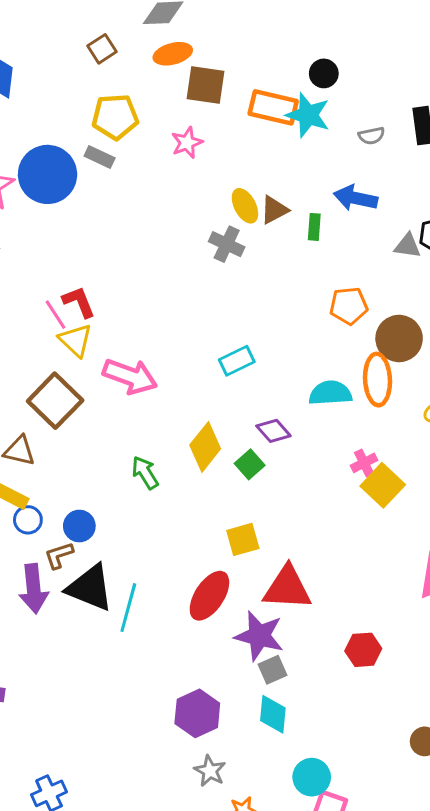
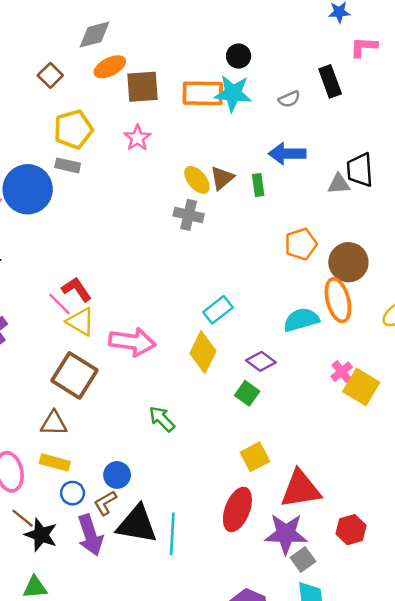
yellow diamond: (205, 447) -> (203, 352), moved
blue circle: (28, 520) -> (73, 493), moved
red hexagon: (363, 650) -> (351, 530), moved

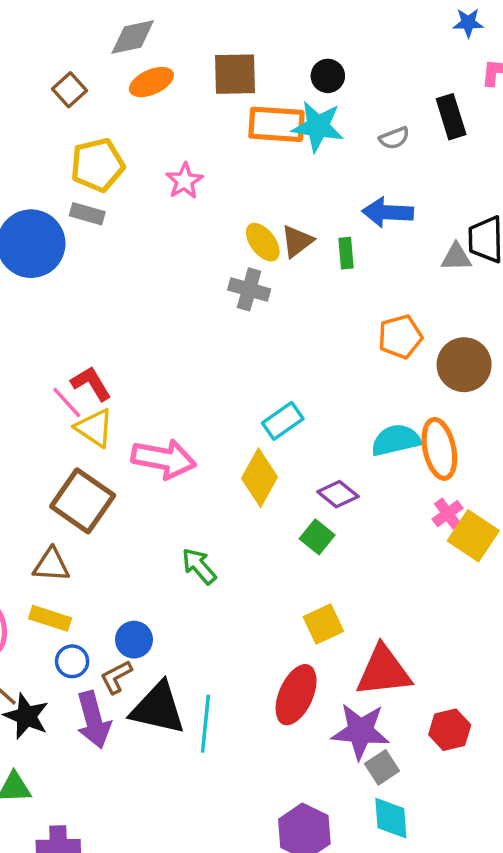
brown square: (143, 87) -> (235, 74), moved
orange ellipse: (338, 300) -> (439, 449), moved

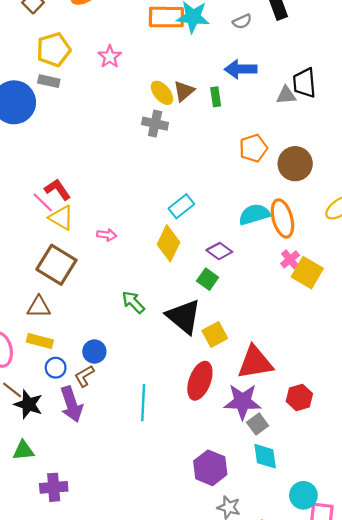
pink arrow: (164, 459) -> (107, 235), size x0.5
black triangle: (158, 708) -> (184, 317), moved, turned 30

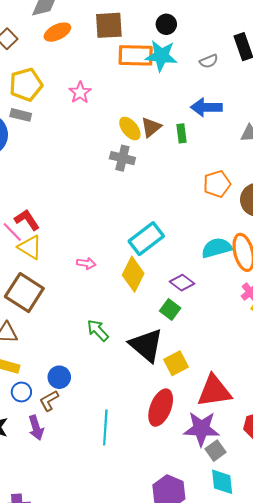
cyan rectangle: (181, 206) -> (146, 239), size x1.4
pink arrow: (107, 235) -> (86, 263), moved
purple arrow: (71, 404) -> (36, 428), size x0.7

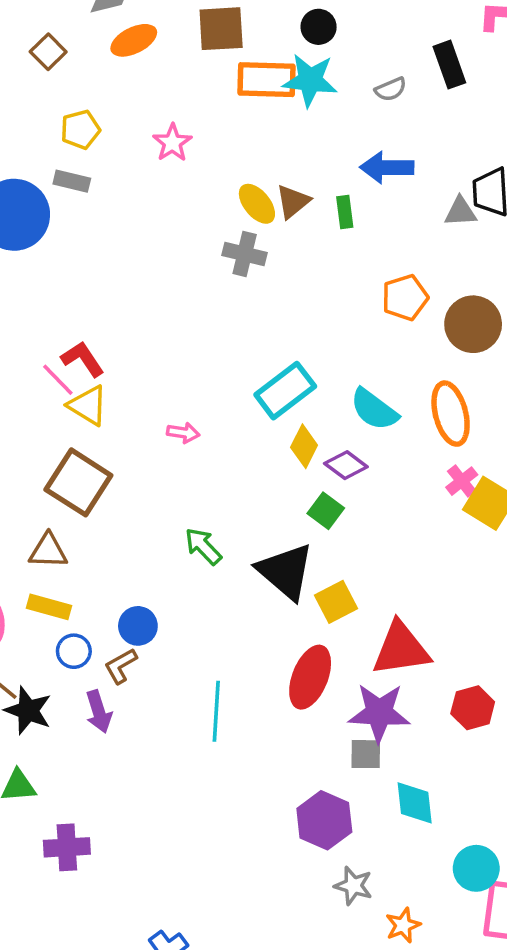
yellow pentagon: (26, 85) -> (80, 130), size x0.7
cyan semicircle: (217, 248) -> (374, 409), moved, turned -128
yellow diamond: (133, 274) -> (304, 446), moved, size x0.7
gray square: (216, 451) -> (366, 754), moved, turned 36

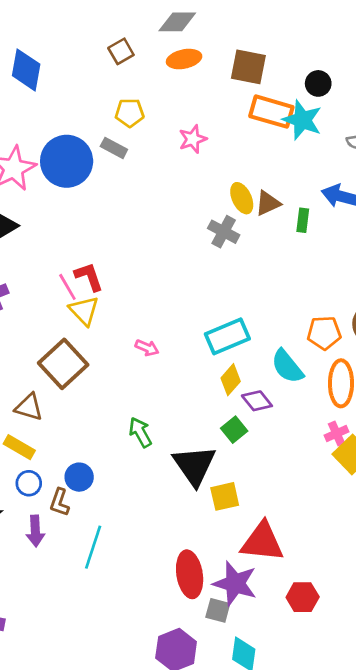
orange pentagon: (405, 297) -> (324, 333), moved
brown L-shape: (121, 666) -> (59, 502), turned -56
red ellipse: (310, 677) -> (190, 574), moved, turned -45
cyan line: (216, 711) -> (93, 547), moved

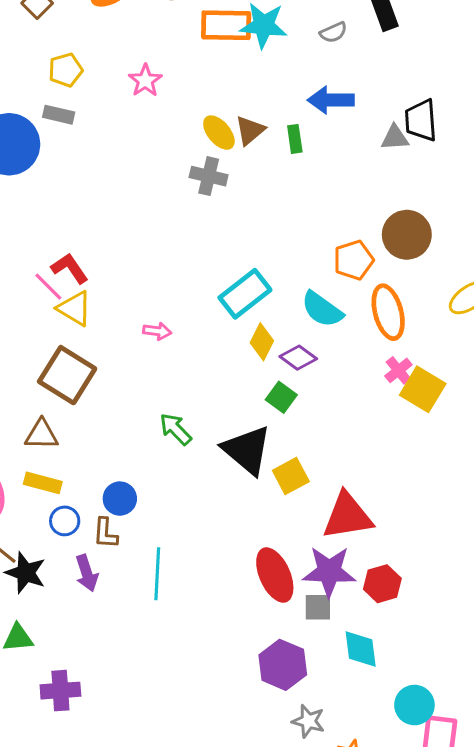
red hexagon: (303, 597) -> (382, 584), moved

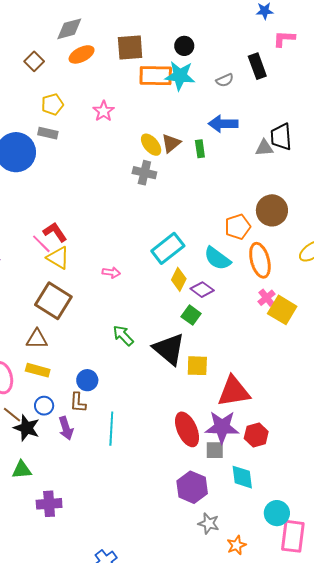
yellow square: (291, 476) -> (197, 366), turned 30
blue circle: (65, 521) -> (44, 406), moved

